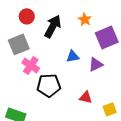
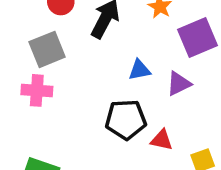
pink cross: (31, 65) -> (37, 90), moved, turned -30
black pentagon: (49, 85) -> (126, 120), moved

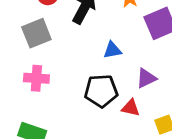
purple triangle: (179, 84) -> (146, 78), moved
pink cross: (37, 90) -> (36, 78), moved

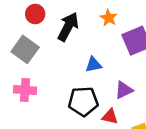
gray square: (36, 33) -> (25, 49), turned -32

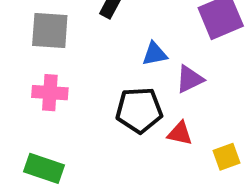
gray square: (25, 49) -> (50, 31), turned -32
purple triangle: (124, 90) -> (190, 79), moved

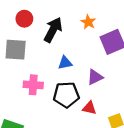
blue triangle: (155, 54) -> (65, 63), moved
pink cross: (50, 93) -> (33, 85), moved

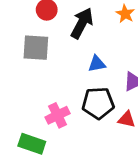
pink cross: (33, 85) -> (58, 115), moved, turned -30

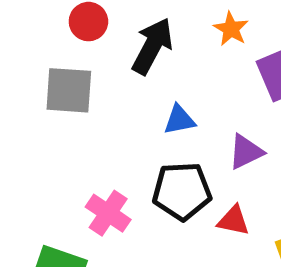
pink cross: (58, 115) -> (108, 213), turned -30

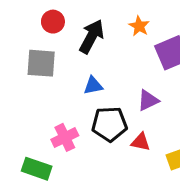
blue triangle: (179, 120) -> (93, 85), moved
pink cross: (108, 213) -> (65, 137), turned 30

